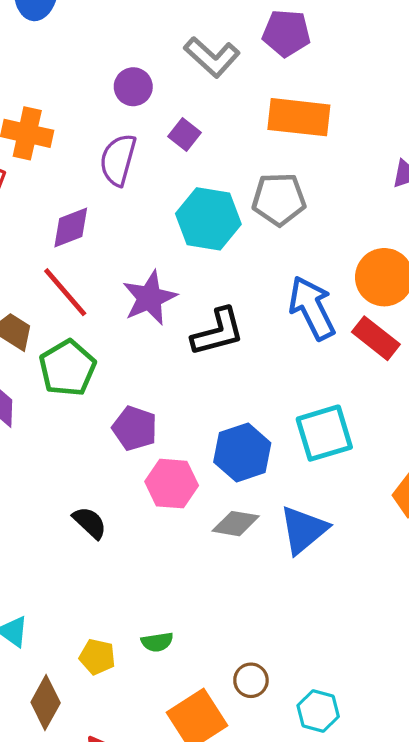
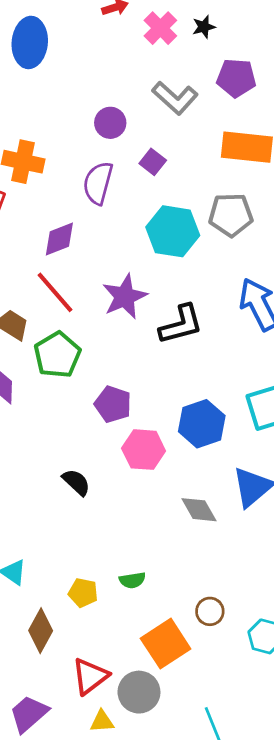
gray diamond: (236, 524) -> (199, 510), moved, turned 51

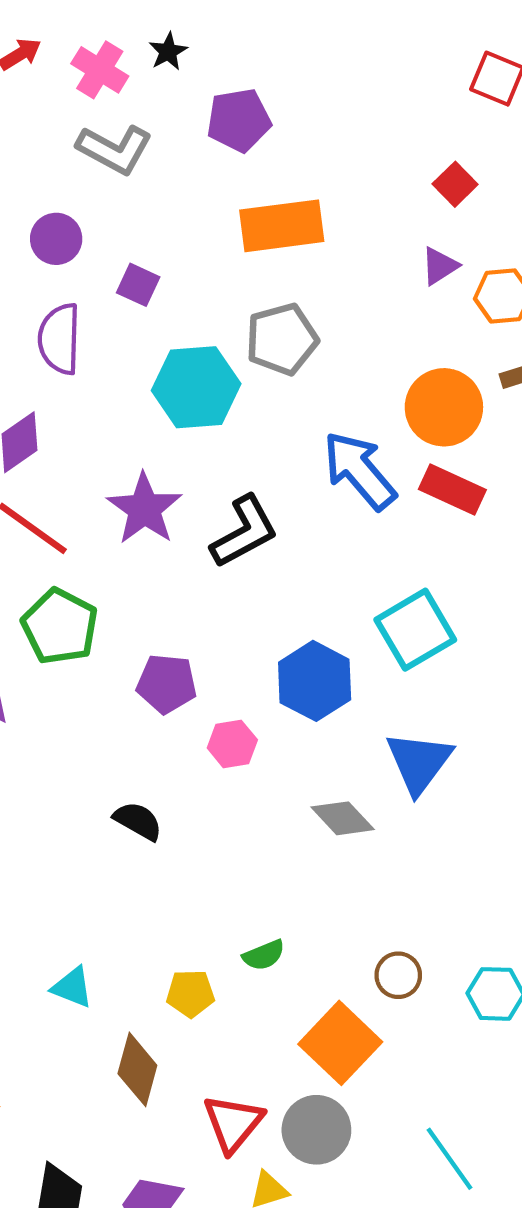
gray L-shape: (175, 98) -> (115, 149), moved
pink hexagon: (144, 450) -> (232, 744), size x0.7

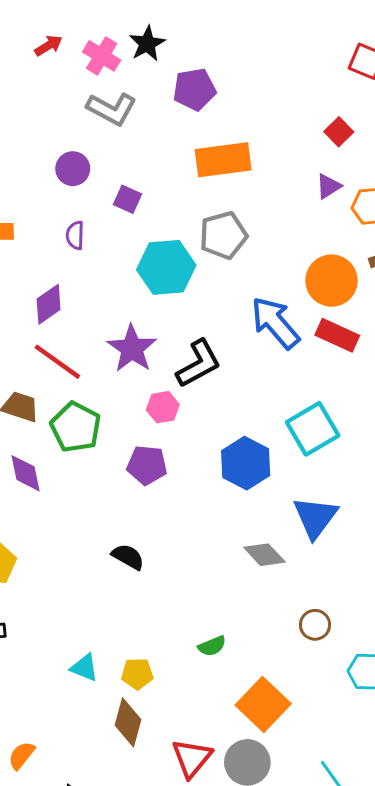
black star: (168, 52) -> (147, 44), size x1.4
purple semicircle: (59, 339) -> (75, 235), size x0.6
pink hexagon: (232, 744) -> (163, 407), moved
brown circle: (398, 975) -> (315, 625), moved
yellow pentagon: (190, 993) -> (137, 674), moved

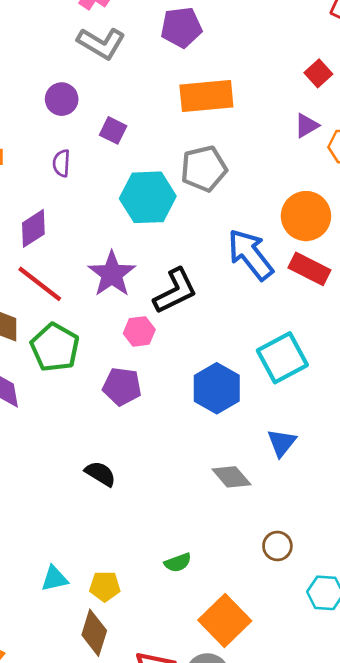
blue triangle: (315, 517) -> (282, 443), size x0.7
cyan triangle: (84, 668) -> (54, 579), turned -36

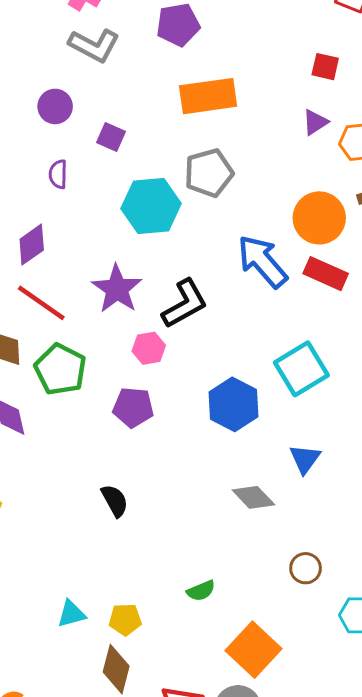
red square: (318, 73) -> (325, 67), turned -32
black semicircle: (100, 474) -> (115, 501), turned 32

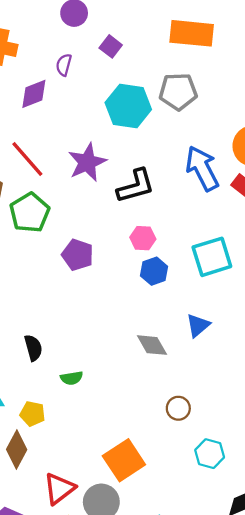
purple diamond: (32, 245) -> (34, 94), moved
pink hexagon: (149, 348) -> (143, 238), moved
blue hexagon: (234, 404) -> (154, 271), size x0.7
black semicircle: (115, 501) -> (33, 348), moved
green semicircle: (201, 591) -> (72, 378), moved

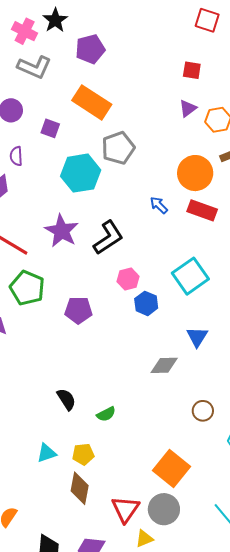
orange rectangle: (192, 33) -> (92, 102), moved, turned 45
blue arrow: (202, 168) -> (159, 205), size x0.5
gray diamond: (152, 345) -> (164, 365), turned -44

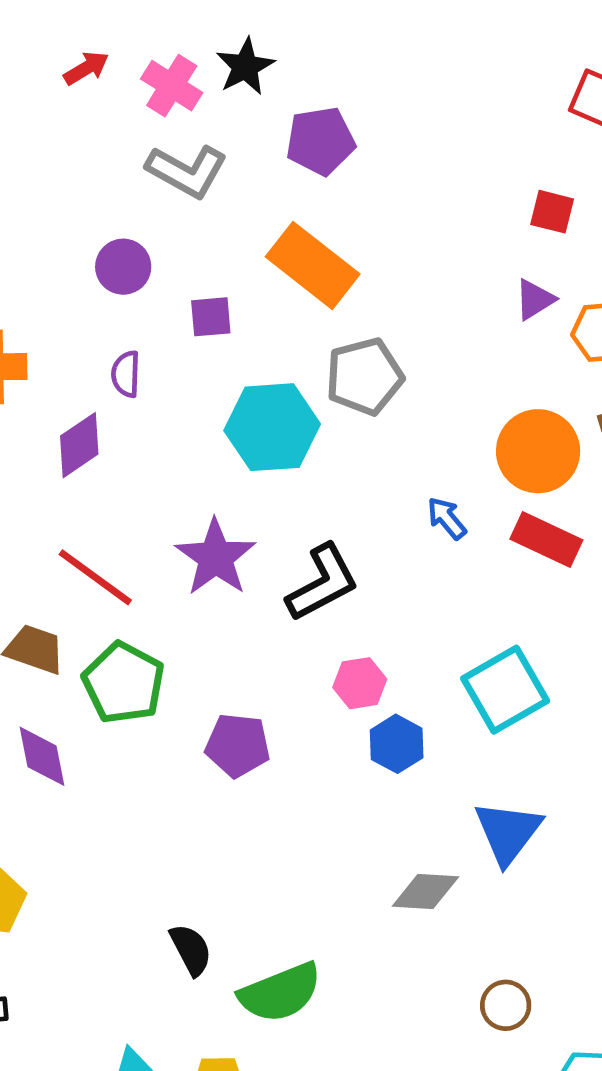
purple square: (50, 128) -> (211, 317), turned -30
blue triangle: (197, 337) -> (508, 832), size x1.4
green semicircle: (106, 414) -> (280, 993), size x1.8

